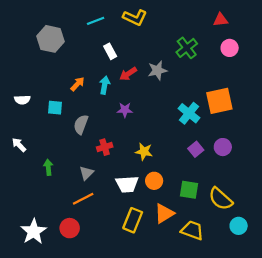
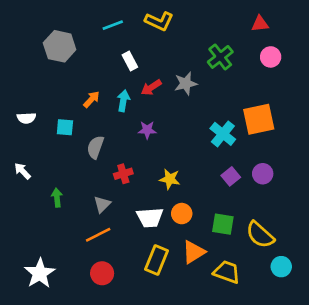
red circle: (70, 228) -> (102, 273), moved

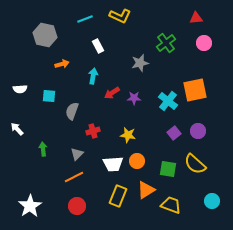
red arrow: (151, 87) -> (112, 93), moved
orange arrow: (91, 99) -> (62, 64), moved, turned 32
purple star: (147, 130) -> (134, 98), moved
yellow semicircle: (260, 235) -> (195, 164), moved

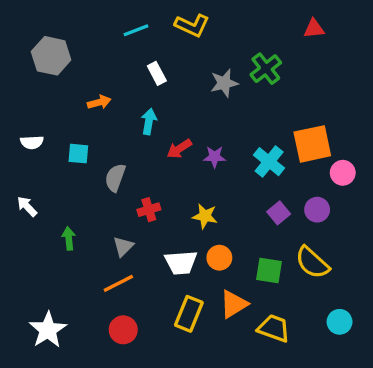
gray hexagon: (45, 35) -> (51, 56), moved
pink circle: (204, 43) -> (343, 173), moved
gray star: (140, 63) -> (224, 83), moved

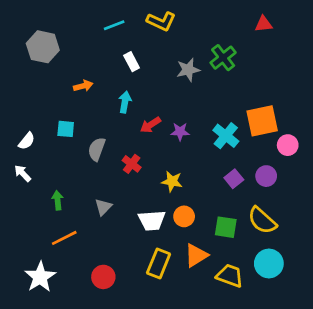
white semicircle: (32, 142) -> (27, 141), moved, turned -48
red cross: (149, 210) -> (132, 164), moved, turned -36
orange line: (118, 283) -> (64, 238), moved
cyan circle: (340, 322) -> (269, 263), moved, size x1.4

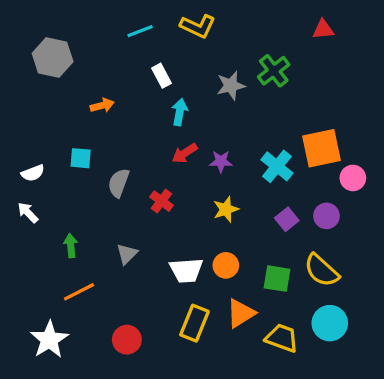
cyan arrow: (125, 102) -> (180, 112), moved
white semicircle: (27, 141) -> (33, 173), turned 30
yellow star: (172, 181) -> (226, 209), moved, turned -30

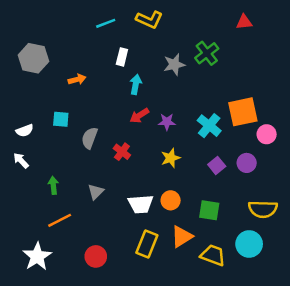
gray hexagon: (53, 58) -> (33, 58), moved
white rectangle: (161, 76) -> (122, 57), turned 42
yellow semicircle: (322, 270) -> (263, 209), moved, turned -40

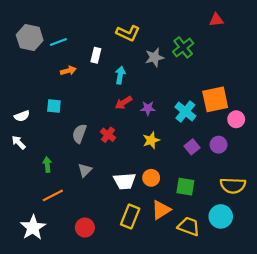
yellow L-shape: (149, 20) -> (128, 33), moved
cyan line: (106, 23) -> (58, 42), moved
white rectangle: (122, 57) -> (96, 55), moved
gray hexagon: (33, 58) -> (30, 38), moved
gray semicircle: (90, 138) -> (79, 134), moved

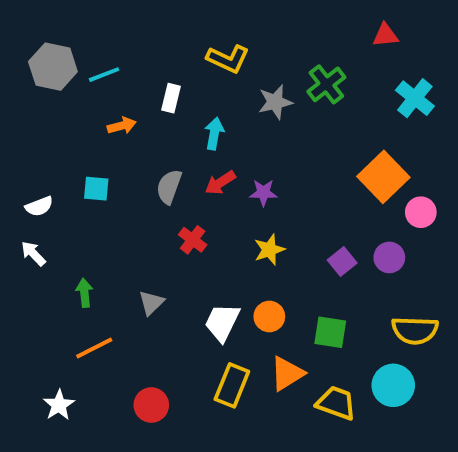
orange square: (215, 99) -> (383, 177), turned -32
cyan cross: (185, 112) -> (415, 98), moved
gray semicircle: (79, 134) -> (169, 187), moved
white trapezoid: (125, 181) -> (222, 322), turned 120
white star: (33, 228) -> (59, 405), size x0.7

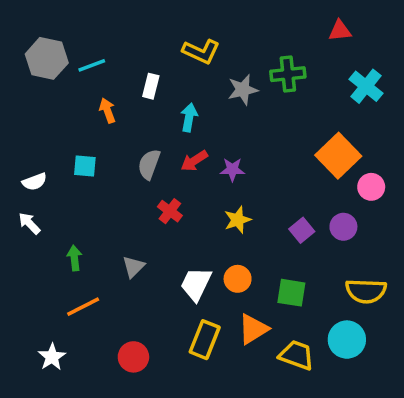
green cross: (326, 84) -> (288, 74), turned 32
orange arrow: (122, 126) -> (107, 111), turned -95

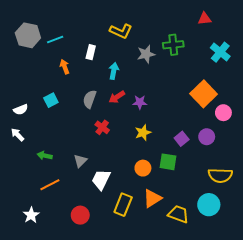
cyan square: (85, 166) -> (51, 100), turned -32
green arrow: (74, 258) -> (45, 156), turned -72
white trapezoid: (196, 284) -> (101, 180), moved
green square: (291, 293) -> (168, 162), moved

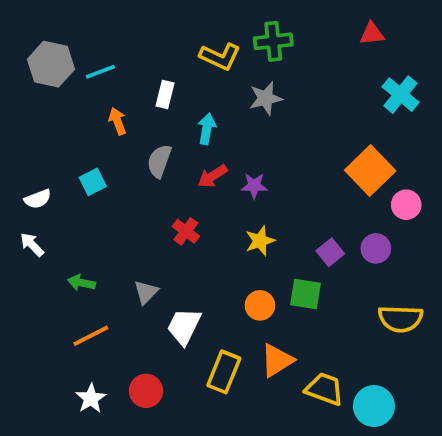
green cross: (173, 45) -> (273, 41), moved
gray semicircle: (90, 99) -> (159, 161), moved
cyan circle: (209, 205) -> (374, 406), moved
white star: (31, 215) -> (91, 398), moved

